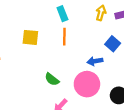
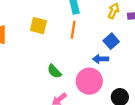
blue square: (113, 44) -> (111, 41), moved

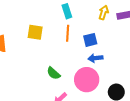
blue square: (111, 41) -> (90, 40), moved, turned 32

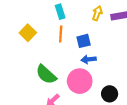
yellow square: (35, 32) -> (28, 33), turned 35
green semicircle: (53, 73) -> (46, 74), size x1.5

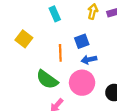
orange line: (61, 34) -> (60, 53), moved

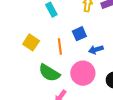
yellow square: (24, 39) -> (31, 42), moved
blue arrow: (89, 60) -> (96, 50), moved

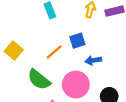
yellow square: (31, 42) -> (14, 51), moved
orange line: (60, 46) -> (54, 52), turned 49

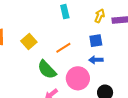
blue square: (77, 41) -> (96, 41), moved

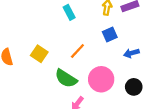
blue arrow: (96, 60) -> (131, 53), moved

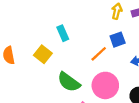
cyan rectangle: (69, 12) -> (63, 33), moved
orange line: (77, 51) -> (99, 54), moved

